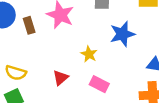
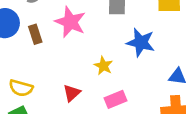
blue star: (122, 34) -> (141, 42), turned 30
pink rectangle: (99, 84) -> (116, 99), turned -48

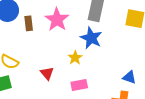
blue star: (141, 42) -> (91, 38), moved
red triangle: (72, 93) -> (47, 73), turned -40

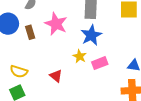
blue star: (91, 38) -> (91, 35), turned 30
pink rectangle: (79, 85) -> (100, 63), moved

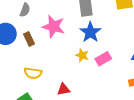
yellow semicircle: (19, 71) -> (33, 73), moved
red triangle: (56, 76) -> (64, 89), moved, turned -40

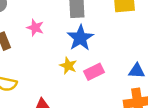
pink star: (53, 26) -> (35, 28), size x0.6

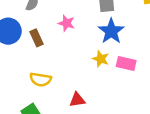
pink rectangle: (94, 72) -> (126, 64), turned 42

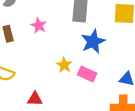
blue star: (111, 31) -> (93, 42), moved

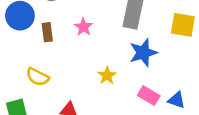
pink rectangle: (87, 74) -> (149, 96), moved

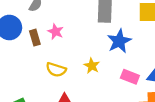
pink star: (83, 27) -> (56, 32), moved
yellow semicircle: (38, 77) -> (56, 70), moved

